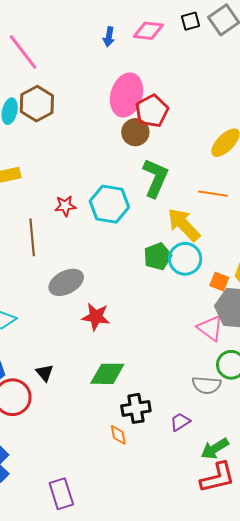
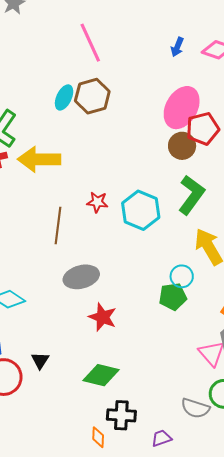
green pentagon: (158, 256) -> (173, 297), moved
cyan circle: (185, 259) -> (182, 276), moved, size x0.7

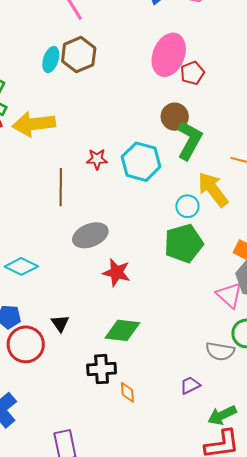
red pentagon: (203, 129) -> (192, 73), size x0.7
brown circle: (182, 146) -> (175, 117), moved
cyan circle: (182, 276) -> (187, 206), moved
green pentagon: (173, 297) -> (184, 243), size x1.4
black cross: (121, 415) -> (102, 369), moved

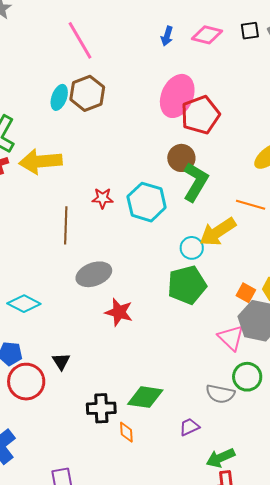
red pentagon: (192, 73) -> (200, 115), size x1.6
yellow arrow: (213, 189) -> (218, 232), turned -87
green diamond: (122, 330) -> (145, 397), moved

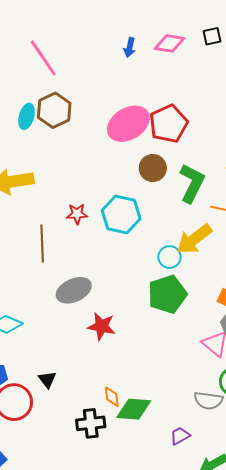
pink ellipse: (177, 96) -> (128, 124), moved, turned 39
green L-shape: (196, 182) -> (192, 183), moved
orange diamond: (126, 432) -> (112, 397), moved

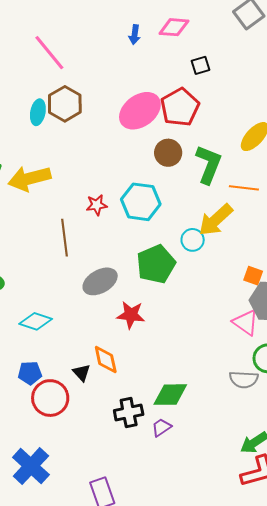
black square: (212, 36) -> (200, 65), moved
green pentagon: (167, 294) -> (156, 264), moved
orange diamond: (112, 397) -> (106, 360), moved, size x1.4
purple trapezoid: (180, 436) -> (161, 427), moved

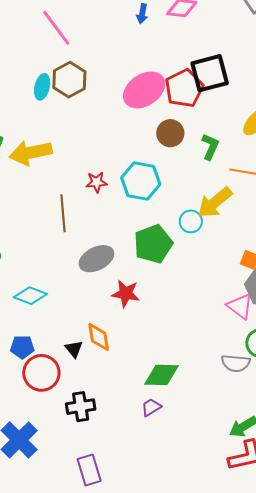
black square: (200, 65) -> (210, 73), moved, size x2.0
green L-shape: (209, 164) -> (210, 147), size x0.7
black cross: (129, 413) -> (81, 407), moved

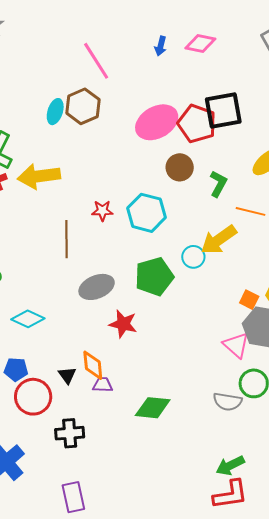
pink line: (56, 28) -> (96, 61), moved
red pentagon: (184, 88) -> (197, 124), turned -30
purple trapezoid: (151, 407) -> (103, 385), moved, turned 30

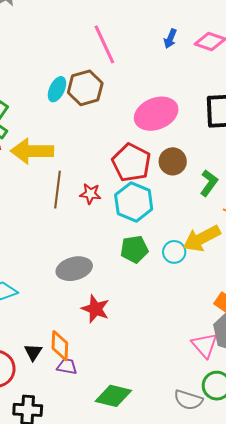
red pentagon: (197, 124) -> (131, 163), moved
brown line: (67, 239) -> (58, 190), moved
green pentagon: (154, 277) -> (134, 249), moved, size x0.7

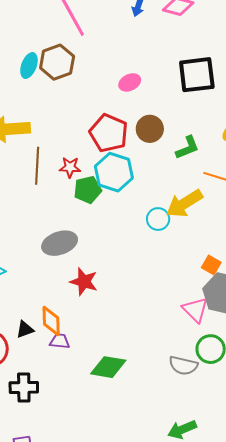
pink ellipse: (156, 114) -> (130, 82), size x0.5
green L-shape: (209, 183) -> (187, 148), turned 36
green pentagon: (134, 249) -> (88, 190), moved
black triangle: (33, 352) -> (25, 329), turned 42

